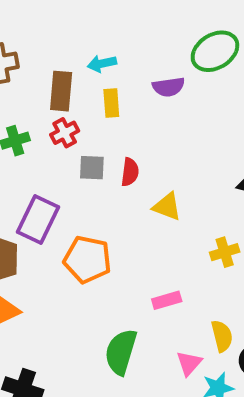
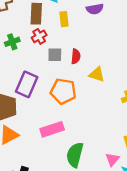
orange pentagon: (87, 259) -> (63, 91), moved
pink rectangle: (167, 300) -> (52, 129), moved, size x1.5

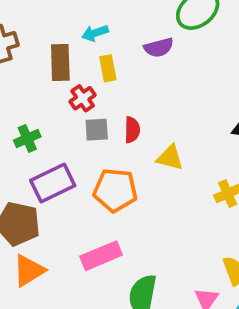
red cross: (39, 36) -> (83, 98), moved
green cross: (12, 42) -> (27, 138), moved
purple rectangle: (27, 84) -> (53, 183), turned 45

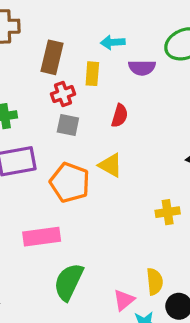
cyan arrow: (95, 33) -> (113, 42), moved
red semicircle: (132, 130) -> (120, 116), moved
yellow triangle: (170, 158) -> (111, 165), moved

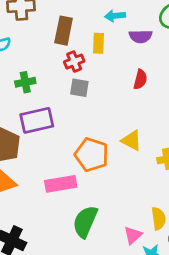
red semicircle: (120, 116) -> (140, 79), moved
yellow triangle: (111, 165) -> (131, 140), moved
orange pentagon: (70, 182) -> (92, 155), moved

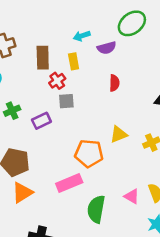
green cross: (25, 82) -> (12, 111), moved
purple rectangle: (37, 120) -> (41, 121), moved, size x0.7
yellow triangle: (131, 140) -> (119, 134), turned -36
pink triangle: (133, 235) -> (132, 196), moved, turned -35

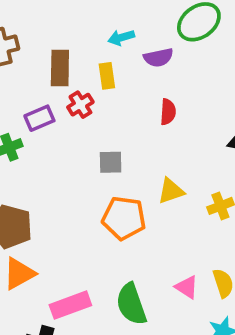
gray square: (66, 101) -> (111, 162), moved
purple rectangle: (41, 121) -> (39, 118), moved
pink rectangle: (69, 183) -> (70, 305), moved
green semicircle: (96, 209) -> (131, 304), turned -32

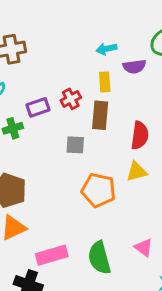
brown rectangle: (60, 68) -> (100, 115), moved
yellow rectangle: (107, 76) -> (105, 82), moved
red semicircle: (168, 112) -> (140, 135), moved, size x1.4
gray square: (111, 162) -> (75, 145), moved

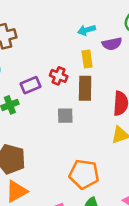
red cross: (71, 99) -> (59, 76), turned -36
orange pentagon: (98, 190) -> (84, 174), moved

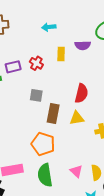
cyan arrow: (87, 30) -> (49, 27), moved
brown rectangle: (85, 88) -> (53, 114), moved

